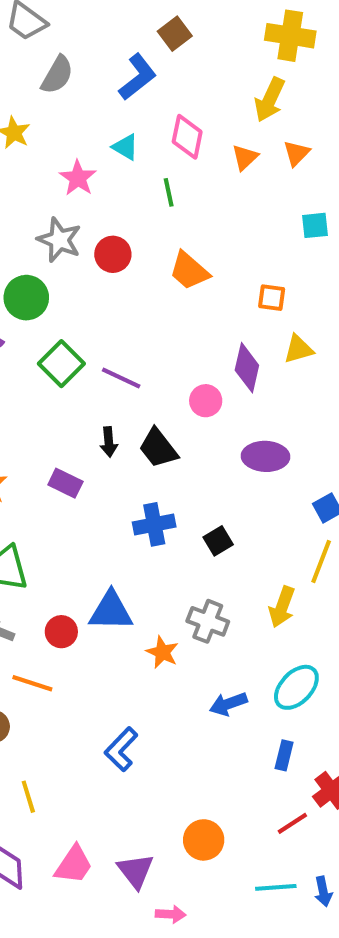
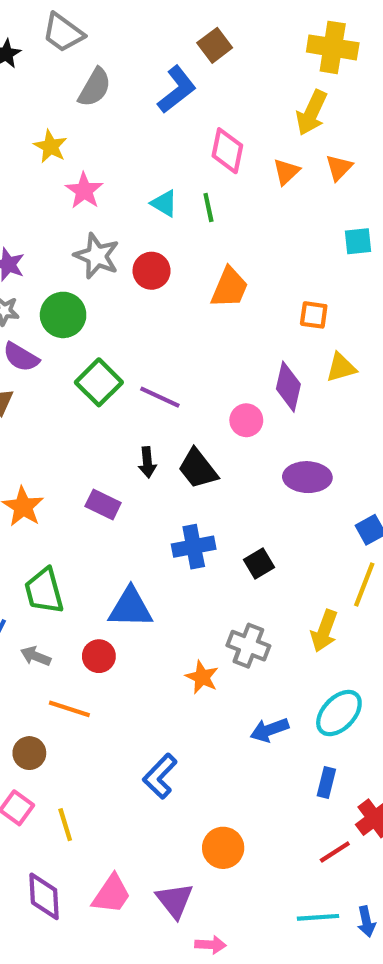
cyan triangle: (125, 147) -> (164, 203), moved
pink star: (78, 178) -> (84, 191), moved
orange trapezoid: (189, 271) -> (229, 288), turned -108
blue triangle: (111, 611) -> (130, 608), moved
orange circle: (204, 840) -> (223, 848), moved

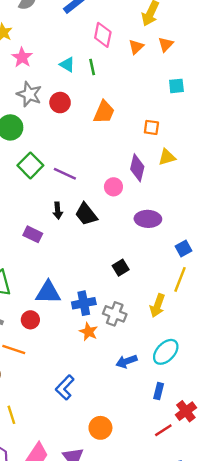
blue cross: (194, 547) -> (84, 303), moved

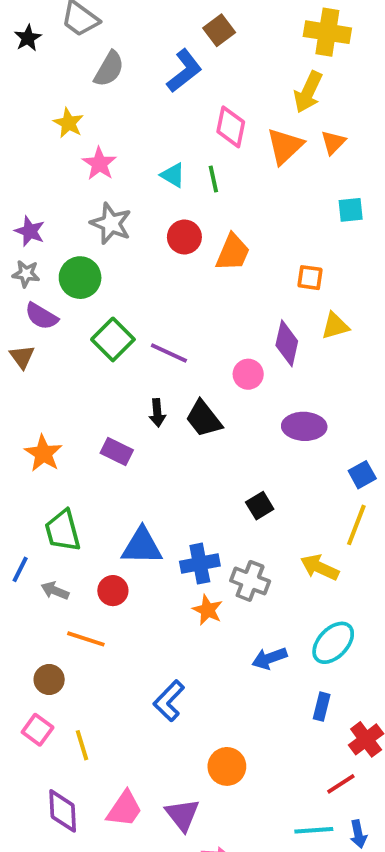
orange triangle: (136, 47) -> (285, 146), size x1.5
red circle: (60, 103) -> (184, 237), moved
yellow arrow: (157, 306) -> (320, 567), turned 95
red line: (163, 430) -> (341, 784), moved

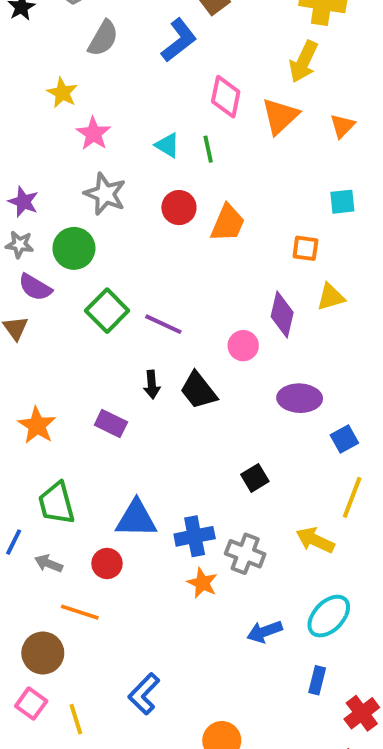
orange triangle: (333, 142) -> (342, 126), moved
cyan square: (351, 210) -> (342, 202), moved
blue square: (362, 475) -> (344, 439), moved
brown circle: (49, 680) -> (43, 653), size x1.4
blue L-shape: (169, 701) -> (144, 694), moved

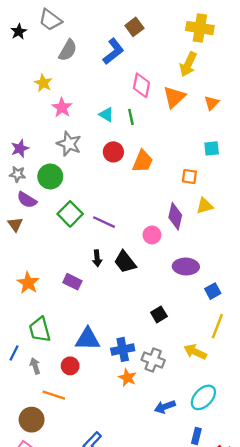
purple star: (23, 202) -> (20, 148), turned 30
gray arrow: (49, 564) -> (35, 366), turned 49

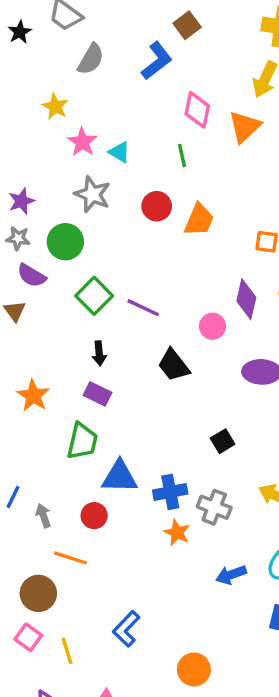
cyan triangle: (106, 115) -> (119, 152), moved
black arrow: (97, 258) -> (99, 353), moved
green trapezoid: (40, 330) -> (82, 441), moved, turned -152

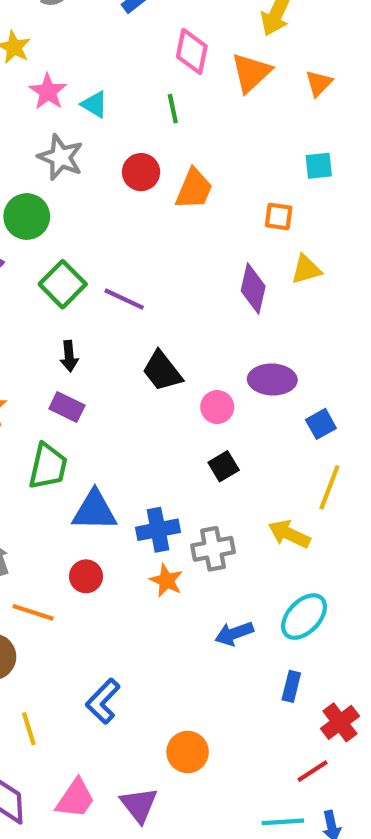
pink circle: (212, 326) -> (217, 407), moved
gray cross: (214, 507) -> (213, 549), turned -32
red circle: (94, 516) -> (86, 576), moved

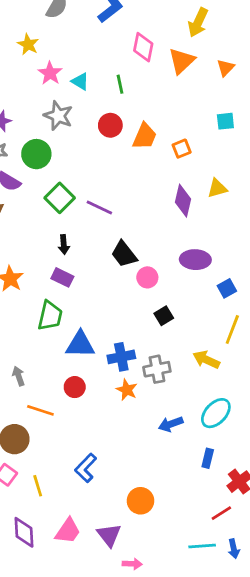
green line: (173, 109) -> (120, 84), moved
orange square: (279, 217) -> (182, 149), moved, turned -30
pink circle: (217, 407) -> (147, 277), moved

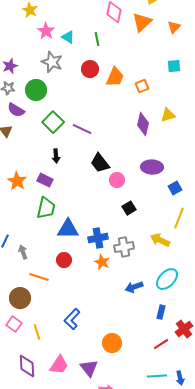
purple rectangle: (62, 277) -> (45, 180), moved
red line: (221, 513) -> (161, 344), moved

